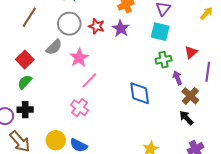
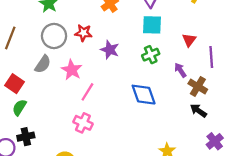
purple star: (121, 28) -> (110, 50), moved
green cross: (163, 60) -> (151, 55), moved

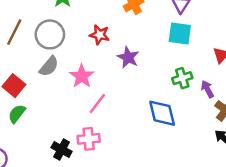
gray circle: (54, 36) -> (50, 34), moved
green cross: (151, 55) -> (182, 78), moved
pink cross: (83, 123) -> (89, 139), turned -36
black cross: (26, 137) -> (62, 150), moved, turned 35

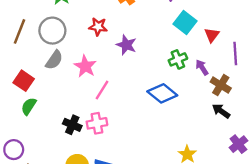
cyan square: (180, 33) -> (185, 22), moved, turned 35
blue diamond: (162, 113) -> (162, 93), turned -32
black cross: (62, 150) -> (72, 125), moved

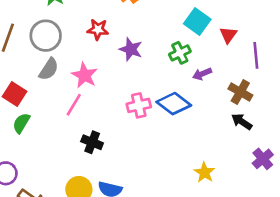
green cross: (178, 59) -> (180, 53), moved
purple arrow: (202, 67) -> (202, 74), moved, turned -77
pink line: (102, 90) -> (74, 105), moved
pink cross: (97, 123) -> (139, 105), moved
black cross: (72, 125) -> (92, 142), moved

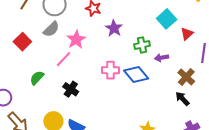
green cross: (180, 53) -> (142, 45), moved
green semicircle: (21, 123) -> (37, 78), moved

